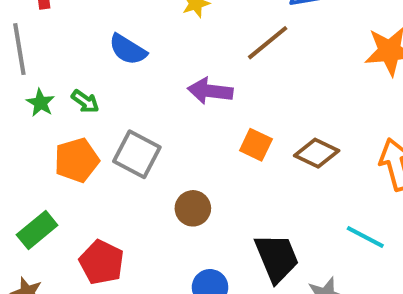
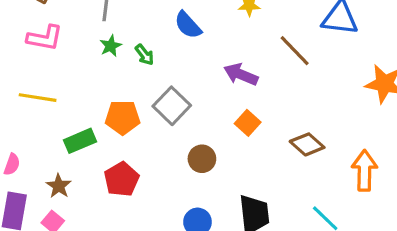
brown line: (268, 43) -> (295, 51), turned 69
orange square: (256, 145) -> (248, 123), moved
orange pentagon: (77, 160) -> (123, 117), moved

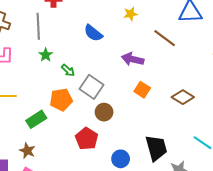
green arrow: (145, 55) -> (68, 70), moved
brown circle: (202, 159) -> (104, 112), moved
red pentagon: (122, 179) -> (87, 139), moved

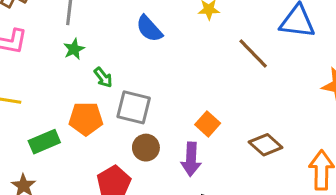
purple arrow: (133, 59) -> (191, 159), moved, turned -110
gray square: (92, 87) -> (134, 107), turned -30

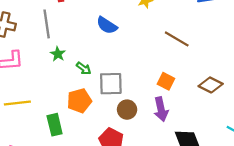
brown line: (253, 53) -> (177, 39), moved
green rectangle: (44, 142) -> (55, 125), turned -65

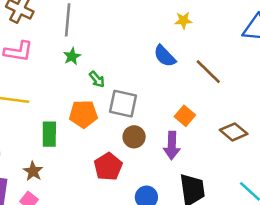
blue semicircle: (107, 25) -> (165, 56), moved

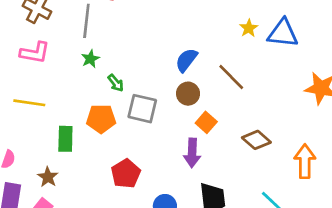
yellow star: (183, 20) -> (249, 28), moved, turned -30
blue semicircle: (165, 56) -> (186, 60), turned 80
brown circle: (134, 137) -> (188, 94), moved

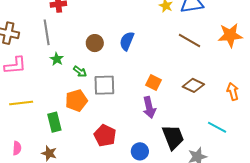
brown line: (231, 77) -> (189, 40), moved
brown circle: (188, 94) -> (95, 43), moved
orange arrow: (305, 161) -> (233, 91), size x0.7

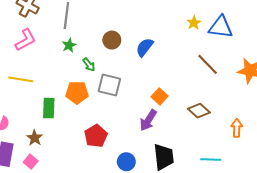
pink L-shape: (15, 65) -> (26, 40), turned -40
purple arrow: (149, 107) -> (148, 120), turned 30
cyan line: (217, 127) -> (211, 159), turned -42

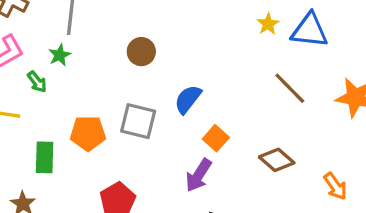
green star: (69, 45) -> (60, 55), moved
blue semicircle: (145, 47) -> (188, 99), moved
green arrow: (89, 65) -> (37, 82), moved
orange arrow: (237, 128) -> (335, 186), turned 144

